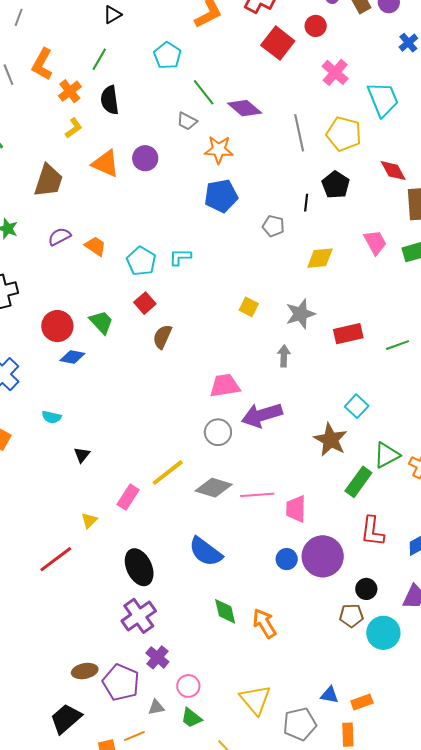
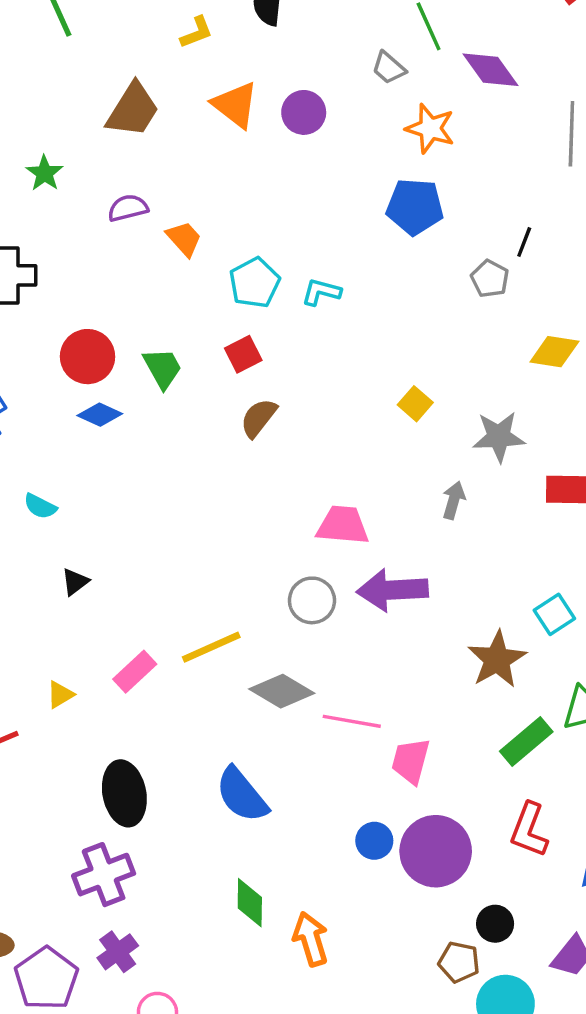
black line: (306, 203) -> (524, 242), moved

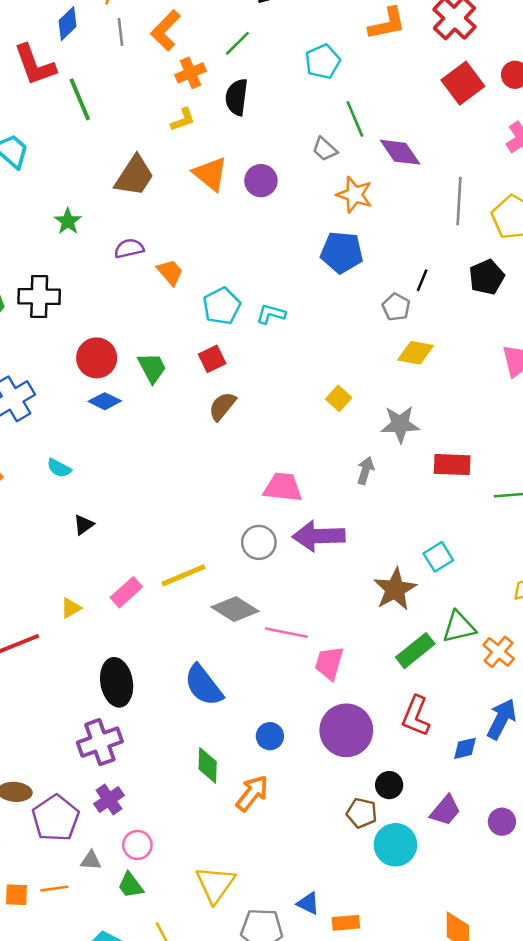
yellow diamond: (554, 352) -> (416, 353), moved
blue circle: (374, 841) -> (270, 736), moved
orange arrow: (311, 939) -> (252, 793), turned 54

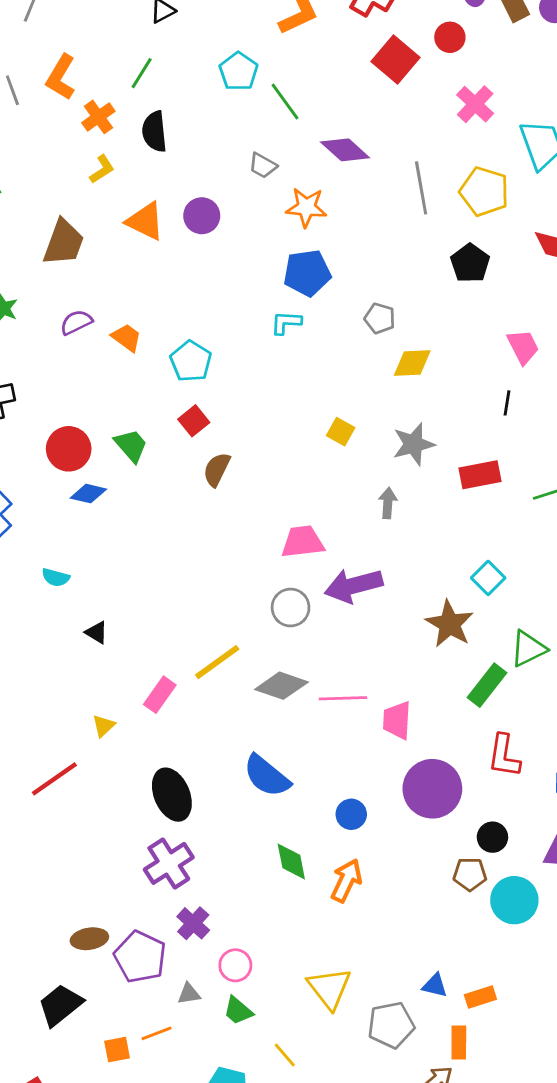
green line: (355, 119) -> (285, 101), moved
black line: (422, 280) -> (507, 403), moved
cyan L-shape: (271, 314) -> (286, 323), moved
black triangle: (84, 525) -> (97, 632), turned -40

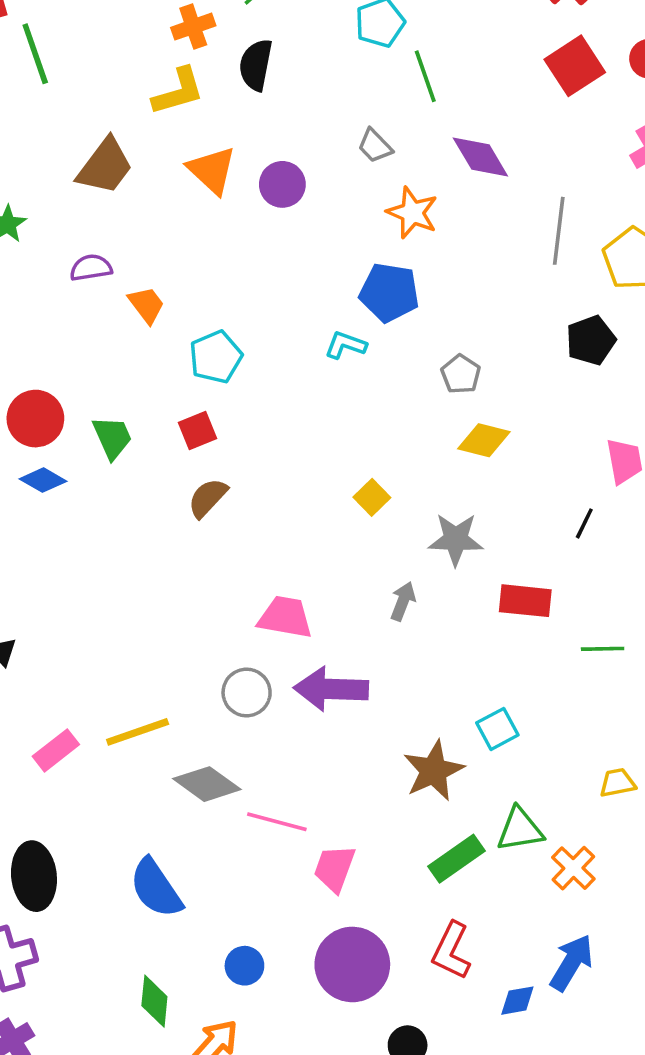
yellow L-shape: (102, 169) -> (178, 91), size x1.5

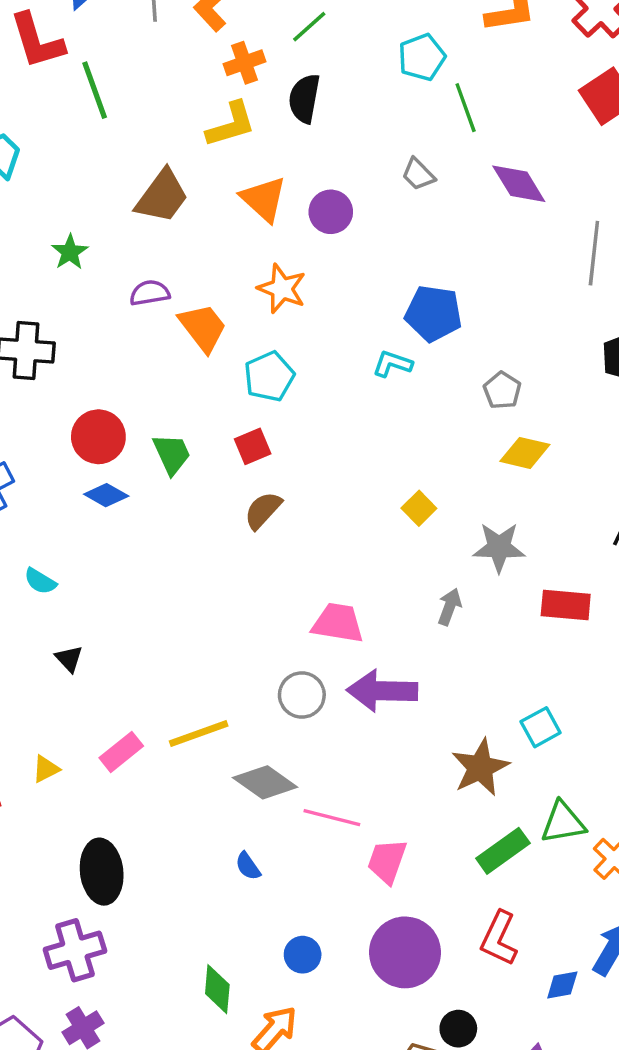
orange star: (412, 213) -> (282, 289), moved
orange trapezoid: (146, 305) -> (203, 328), size x1.4
blue semicircle: (156, 888) -> (248, 866), moved, size x0.5

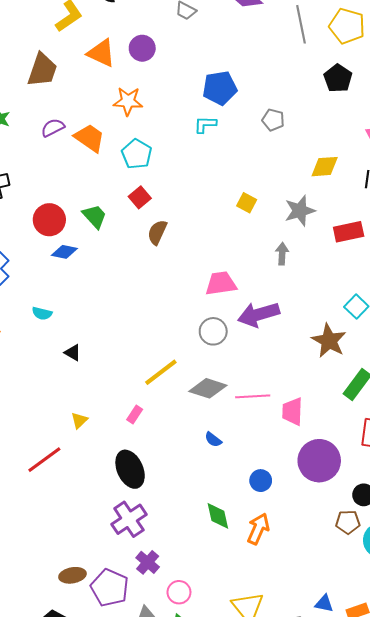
yellow diamond: (525, 453) -> (325, 167), moved
pink rectangle: (121, 752) -> (135, 414), moved, size x0.7

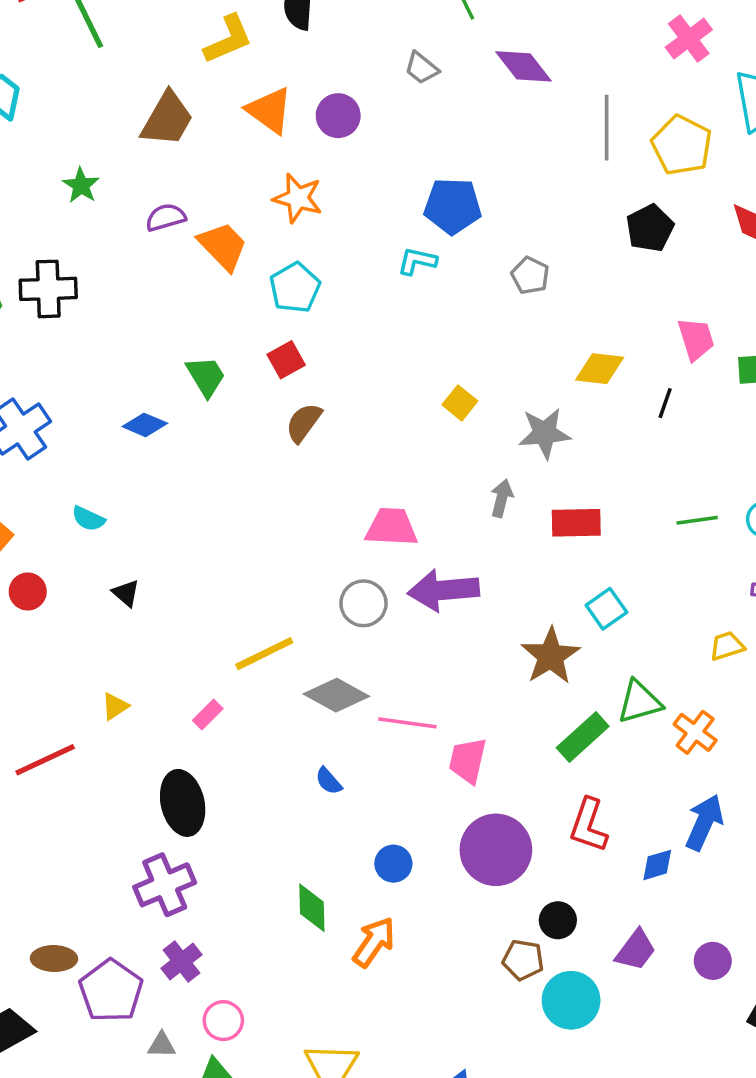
red circle: (49, 220) -> (28, 592), moved, size x0.7
red rectangle: (349, 232) -> (576, 523), moved

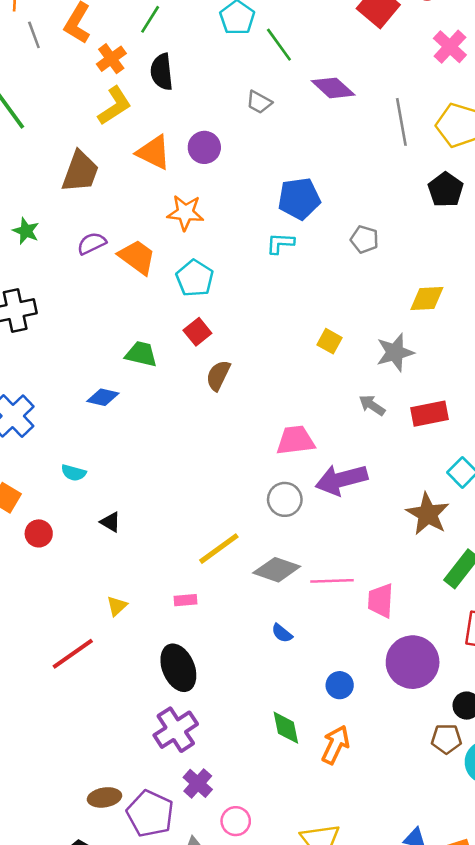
green trapezoid: (206, 376) -> (141, 354), turned -36
gray arrow: (502, 498) -> (372, 405), turned -60
pink rectangle: (208, 714) -> (185, 600), turned 50

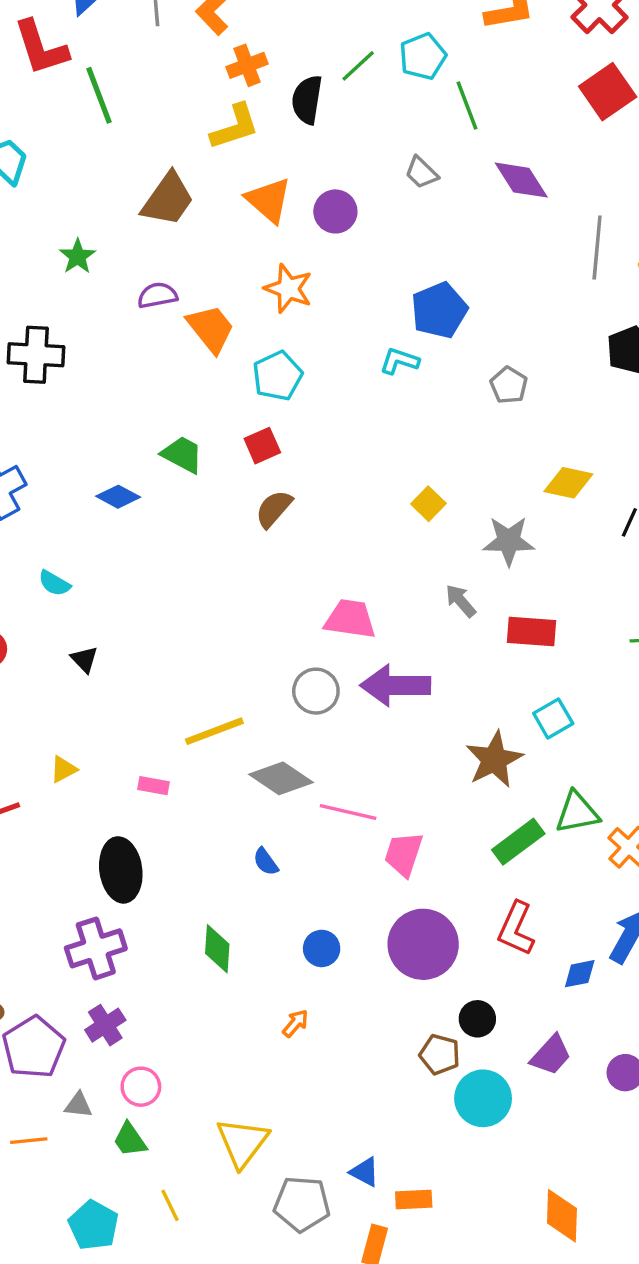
green line: (150, 19) -> (358, 66), moved
blue pentagon: (299, 199) -> (439, 310), turned -30
green diamond: (286, 728) -> (217, 949), moved
orange arrow: (335, 745) -> (295, 1023), size x0.6

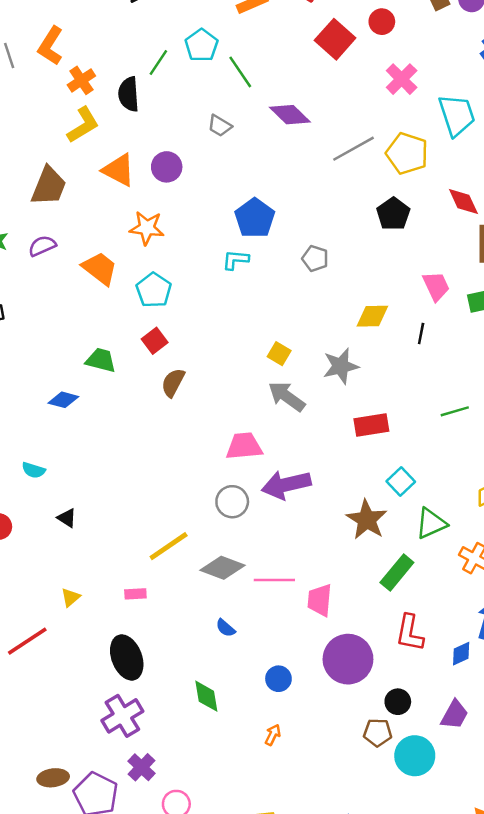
gray line: (597, 247) -> (354, 149), turned 69
purple semicircle: (157, 295) -> (42, 246), moved
gray arrow: (461, 601) -> (287, 396), moved, size x1.5
green triangle: (577, 813) -> (431, 523), moved

